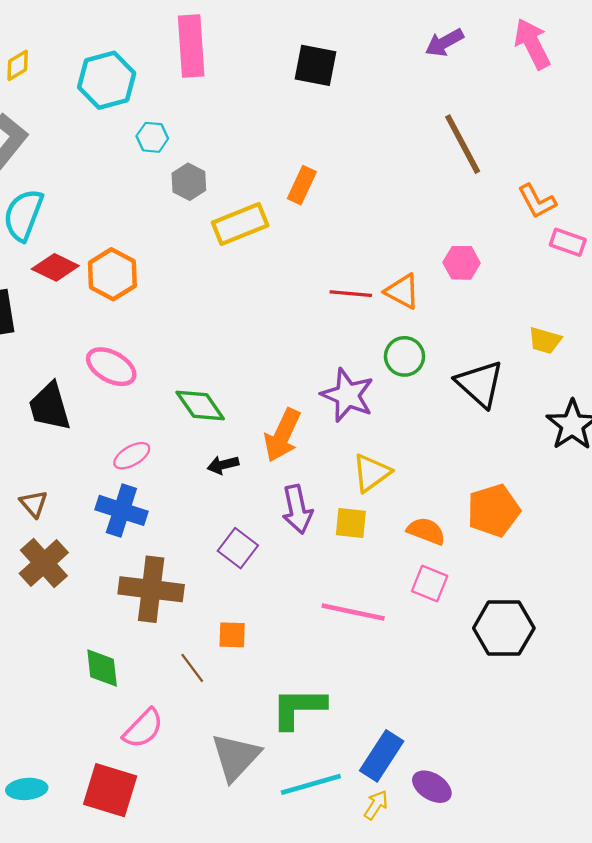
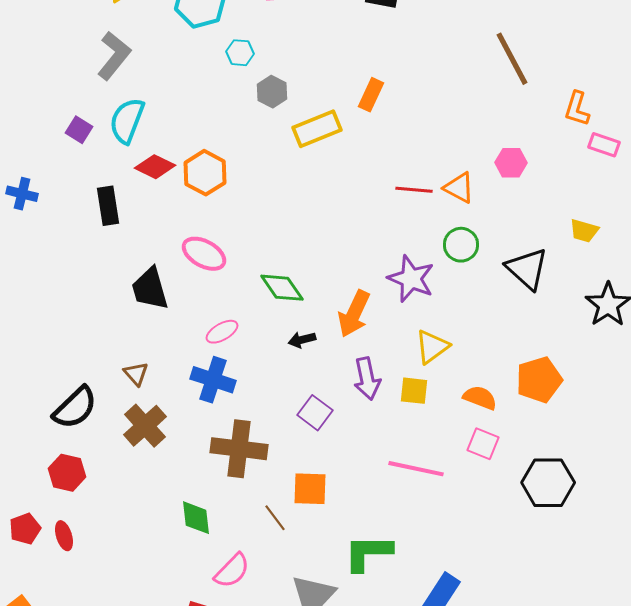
orange L-shape: (537, 201) -> (577, 109), turned 45
orange square: (232, 635) -> (310, 489), size x1.4

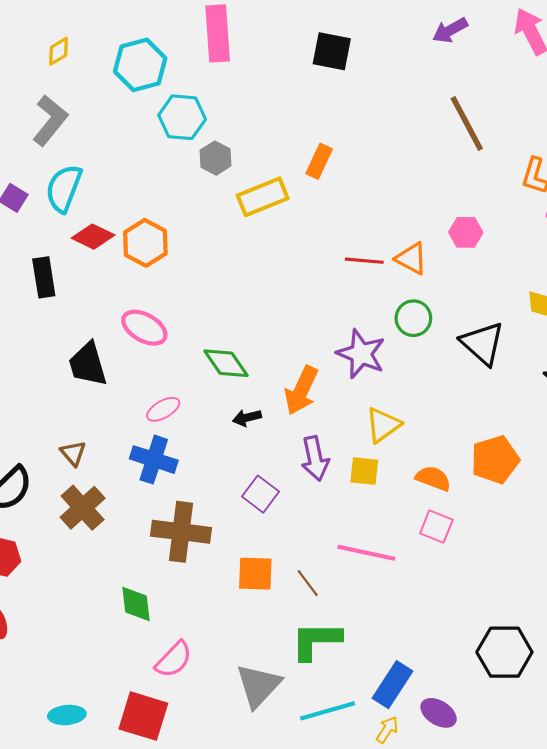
cyan hexagon: (240, 53) -> (182, 117), size x1.6
black hexagon: (548, 483) -> (504, 652), moved
brown line: (275, 518) -> (308, 583), moved

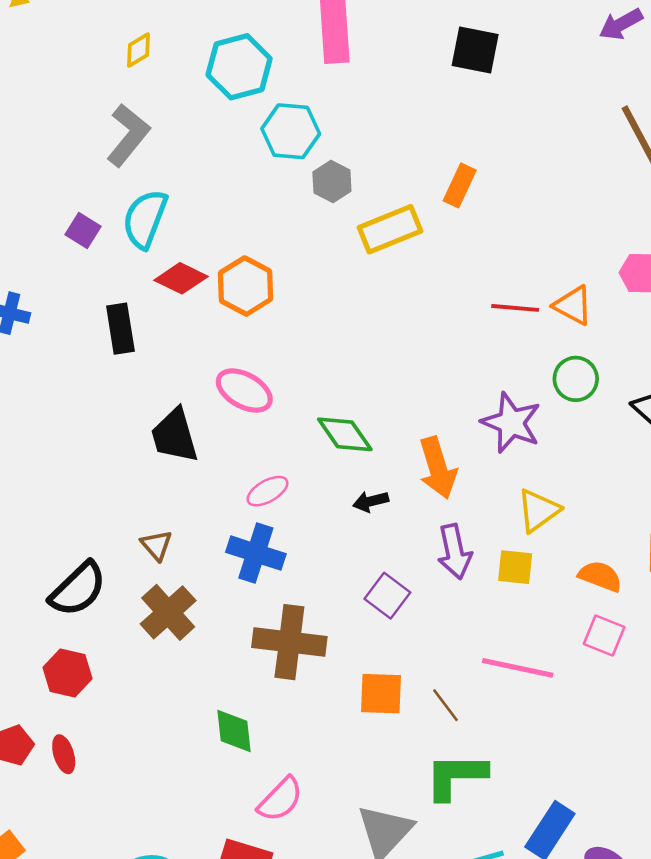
orange arrow: (301, 390) -> (438, 468), turned -42

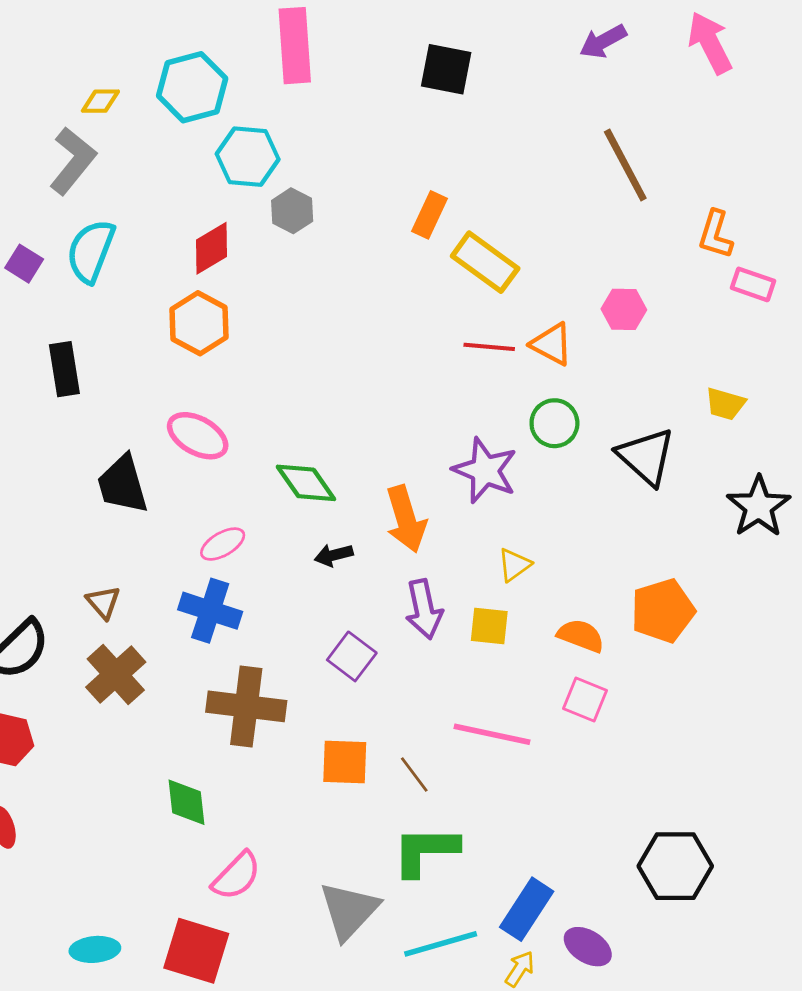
yellow diamond: (138, 50) -> (100, 101), moved, turned 30
yellow rectangle: (390, 229) -> (485, 262), moved, turned 58
red diamond: (181, 278) -> (212, 248), moved, turned -57
yellow triangle: (538, 510) -> (514, 565), size x0.7

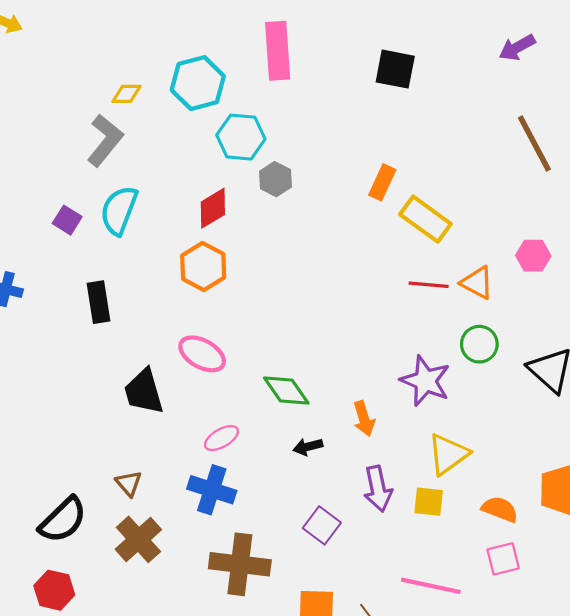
orange arrow: (406, 519) -> (364, 419), size x0.7
yellow triangle: (514, 565) -> (448, 454), size x1.6
pink square: (585, 700) -> (503, 559), turned -36

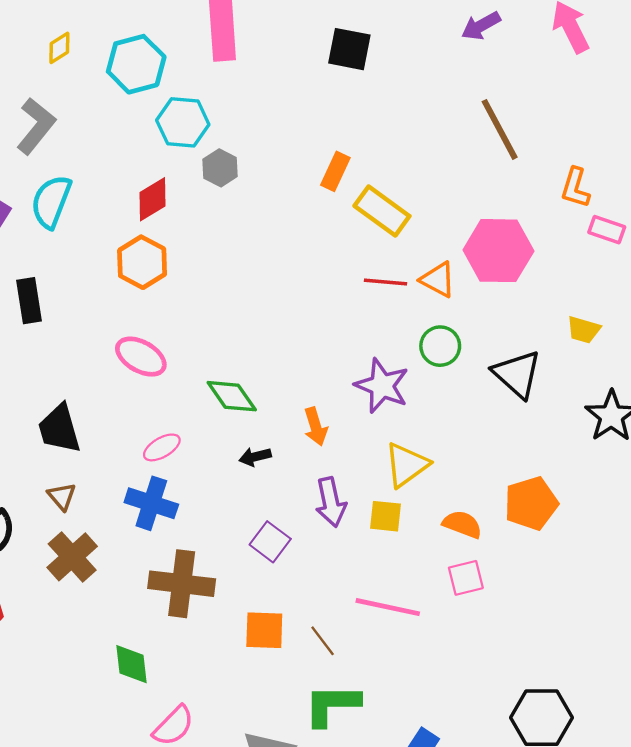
yellow diamond: (127, 94) -> (59, 48), moved, turned -32
pink hexagon: (533, 256) -> (498, 251), size x1.8
black trapezoid: (144, 392) -> (59, 429), moved

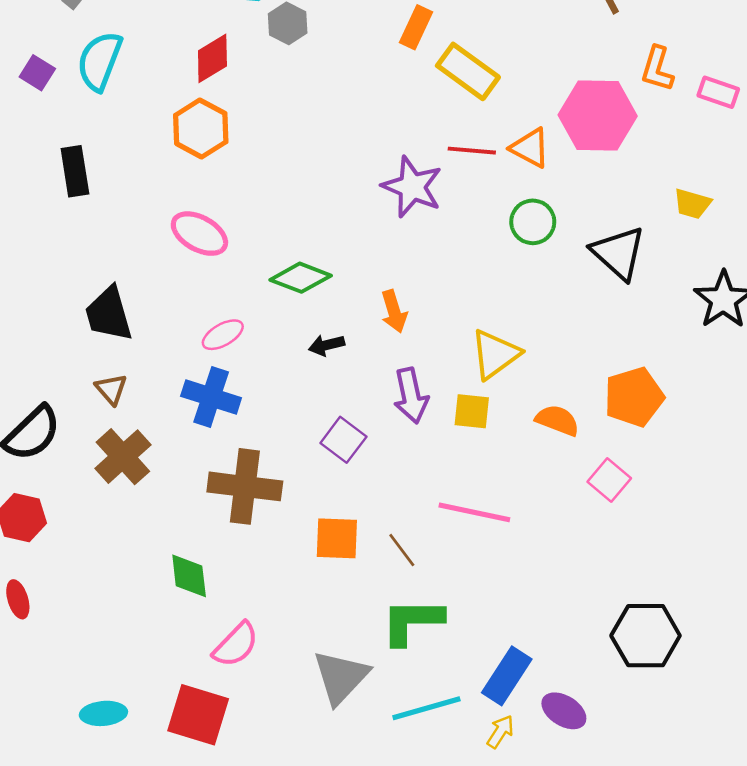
orange L-shape: (575, 188) -> (657, 69), moved
purple star: (382, 386) -> (412, 187), moved
green diamond: (232, 396) -> (301, 278), turned -34
pink square: (466, 578) -> (609, 480), moved, turned -36

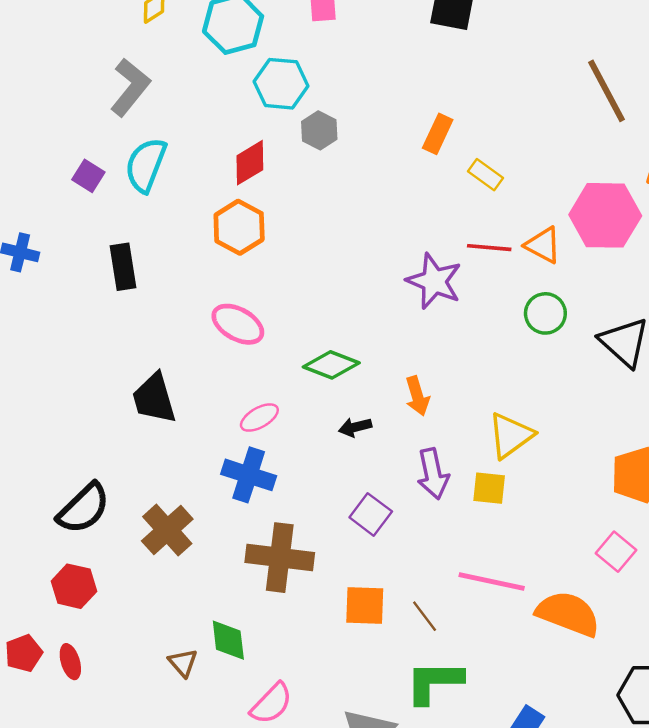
yellow rectangle: (468, 71) -> (486, 175), size x0.6
brown triangle: (111, 389) -> (183, 663), moved
orange semicircle: (557, 420) -> (568, 614), moved, size x1.6

